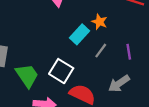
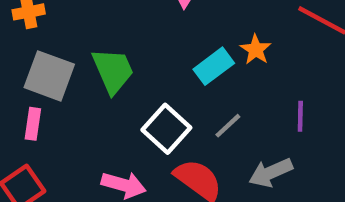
gray line: (101, 51) -> (228, 126), moved
green trapezoid: (27, 76) -> (113, 71), moved

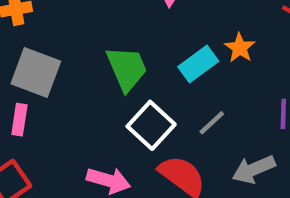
green trapezoid: (113, 71) -> (127, 68), moved

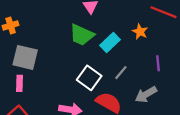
orange star: (240, 48) -> (140, 32), moved
green trapezoid: (127, 68) -> (82, 35), moved, turned 145

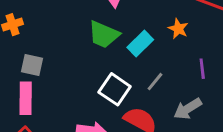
gray square: (25, 57) -> (32, 65), size x0.7
pink rectangle: (19, 83) -> (26, 98), size x1.5

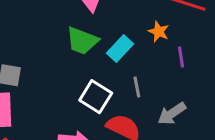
purple line: (202, 69) -> (181, 57), moved
gray line: (155, 82) -> (137, 87), turned -48

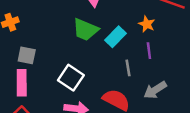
purple line: (181, 57) -> (149, 51), moved
white square: (96, 97) -> (71, 78), moved

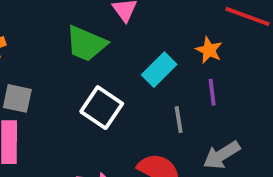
green trapezoid: (85, 30) -> (86, 44), moved
white square: (71, 78) -> (102, 108), moved

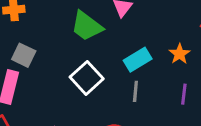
purple line: (212, 92) -> (184, 94), moved
gray line: (179, 120) -> (135, 91), moved

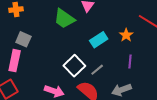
white square: (87, 78) -> (74, 66), moved
gray line: (135, 91) -> (97, 70), moved, turned 48

